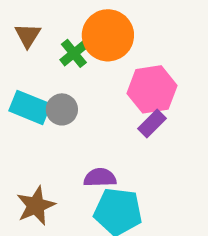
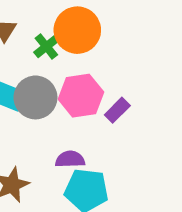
pink hexagon: (152, 89) -> (81, 96), moved
gray circle: (62, 109) -> (35, 97), size x1.5

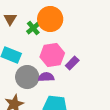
gray circle: (35, 97) -> (27, 77), moved
purple semicircle: (70, 159) -> (46, 77), moved

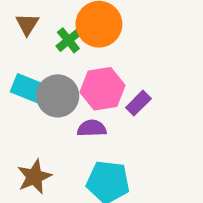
gray circle: (27, 77) -> (58, 96), moved

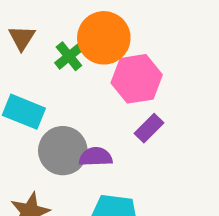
pink hexagon: (103, 89) -> (137, 79), moved
gray circle: (58, 96) -> (63, 151), moved

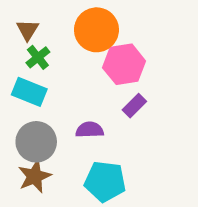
green cross: (69, 56) -> (38, 57), moved
gray circle: (63, 151) -> (36, 142), moved

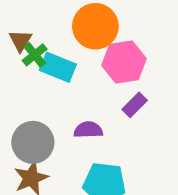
brown triangle: (28, 30) -> (20, 41), moved
cyan rectangle: (29, 92) -> (58, 67), moved

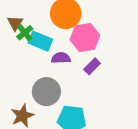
purple semicircle: (88, 130) -> (61, 58), moved
gray circle: (33, 142) -> (46, 92), moved

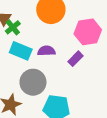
pink hexagon: (85, 37) -> (88, 32), moved
cyan rectangle: (40, 41) -> (21, 51), moved

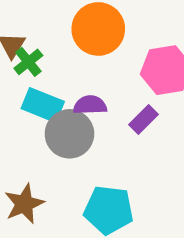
gray circle: (33, 82) -> (69, 134), moved

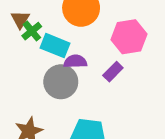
cyan rectangle: (43, 105) -> (55, 46), moved

